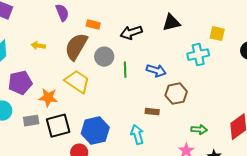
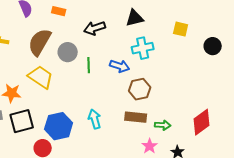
orange rectangle: (93, 25) -> (59, 11), moved
cyan cross: (198, 55) -> (143, 48), moved
brown rectangle: (152, 112) -> (136, 117), moved, size x1.5
cyan arrow: (137, 135) -> (95, 119), moved

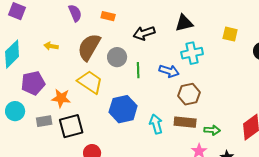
cyan arrow: (95, 119) -> (156, 124), moved
blue hexagon: (59, 126) -> (123, 109), moved

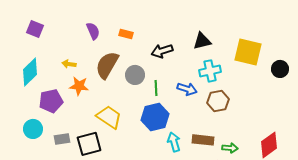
yellow square: (230, 34) -> (248, 52), size x1.8
yellow trapezoid: (90, 82) -> (109, 117), moved
brown hexagon: (189, 94) -> (218, 101), moved
orange star: (61, 98) -> (79, 86), moved
blue hexagon: (123, 109) -> (155, 117), moved

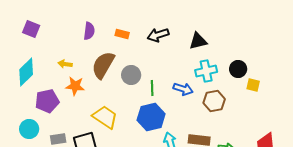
purple semicircle: (93, 31) -> (89, 31), turned 30
black arrow: (162, 51) -> (158, 35), moved
yellow square: (248, 52) -> (253, 85), moved, size x0.5
black circle: (280, 69) -> (238, 69), moved

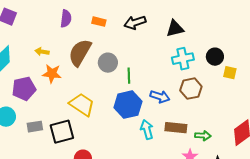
blue arrow: (183, 89) -> (160, 97), moved

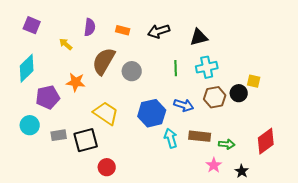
yellow arrow: (42, 52) -> (66, 44), moved, turned 32
black circle: (215, 57) -> (239, 93), moved
green line: (129, 76) -> (176, 68), moved

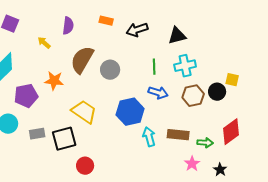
orange rectangle: (123, 30) -> (106, 21), moved
blue arrow: (184, 105) -> (158, 93), moved
red diamond: (266, 141) -> (231, 132), moved

